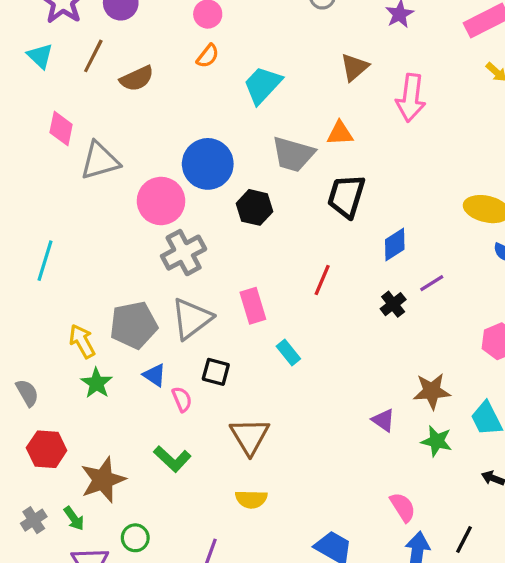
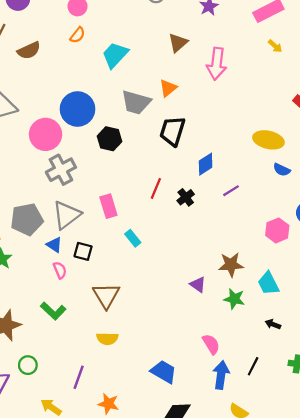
orange triangle: (340, 133) -> (168, 88), turned -36
black cross: (393, 304) -> (186, 197), moved
blue triangle: (155, 375) -> (54, 245), moved

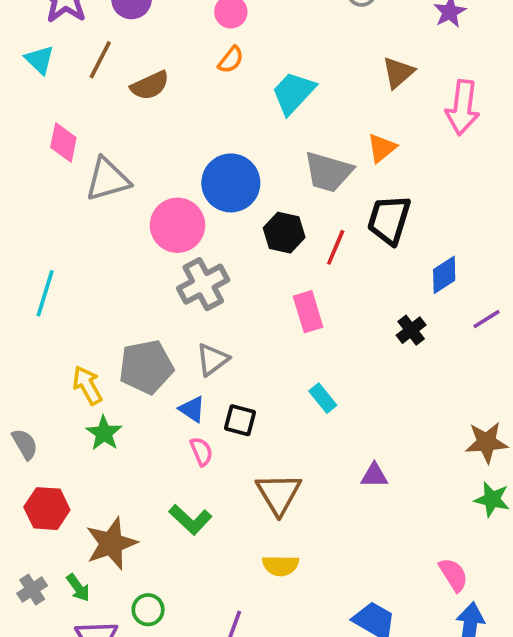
red line: (156, 188) -> (336, 247), moved
pink rectangle: (108, 206) -> (308, 312), moved
gray triangle: (66, 215) -> (212, 360), size x0.7
purple triangle: (198, 284) -> (374, 475), moved, turned -35

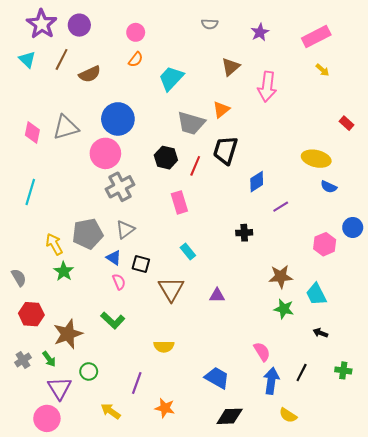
pink diamond: (63, 142) -> (32, 133), moved
blue circle: (231, 183) -> (118, 119), moved
black cross: (411, 330) -> (244, 233), moved, turned 35
brown triangle: (279, 494) -> (171, 289), moved

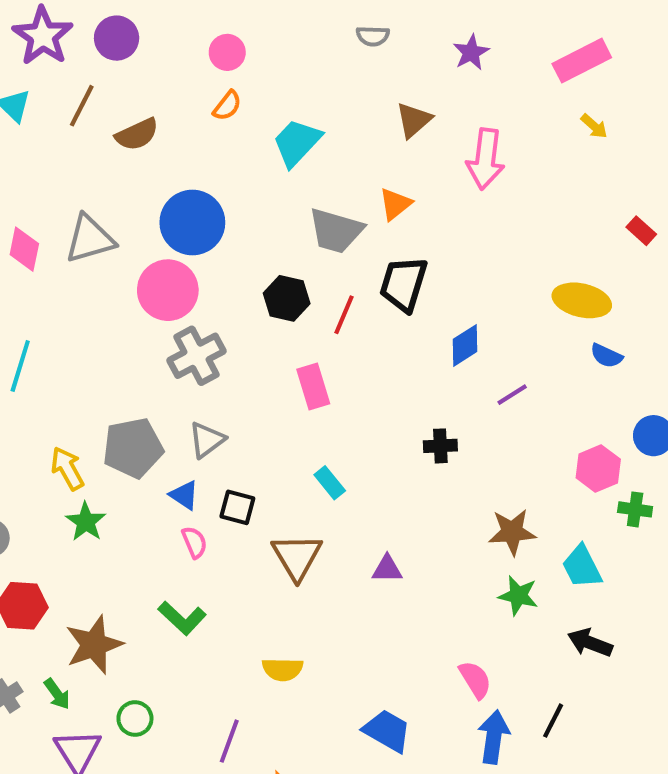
black arrow: (320, 333) -> (590, 643), size x1.5
green cross: (343, 370) -> (635, 509), moved

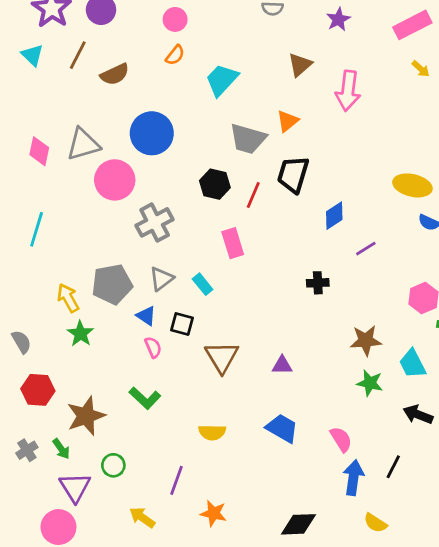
pink circle: (168, 290) -> (115, 180), moved
cyan rectangle: (330, 483) -> (203, 284), moved
blue trapezoid: (387, 731) -> (282, 428), moved

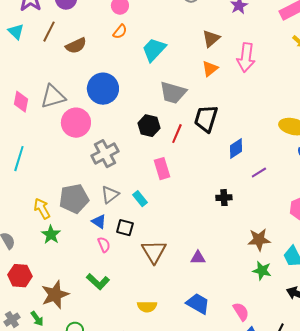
orange triangle: (288, 121) -> (210, 69), moved

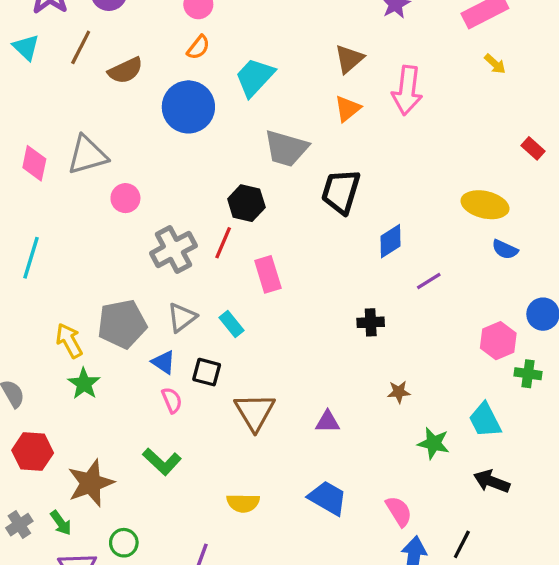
blue circle: (103, 89) -> (188, 107), moved
pink circle: (76, 123) -> (125, 198), size x0.6
red line: (177, 134) -> (223, 243), moved
brown star: (259, 240) -> (399, 392), moved, size x0.6

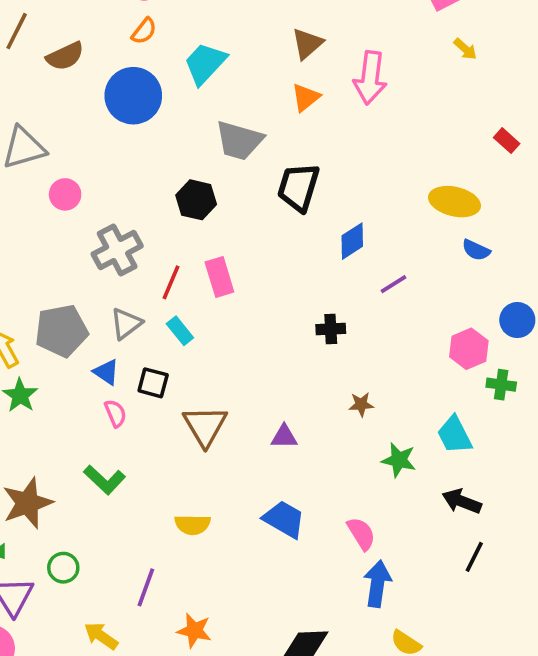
red line: (223, 243) -> (171, 282), moved
black line: (462, 544) -> (474, 557), moved

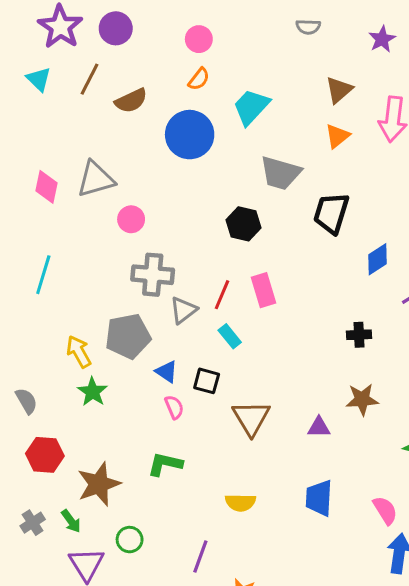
gray cross: (117, 250) -> (153, 275), moved, turned 33
gray triangle: (126, 324) -> (183, 310), moved
brown star: (361, 404) -> (362, 399), moved, size x1.5
green L-shape: (105, 480) -> (165, 464), turned 150
blue trapezoid: (284, 519) -> (319, 498), turned -117

